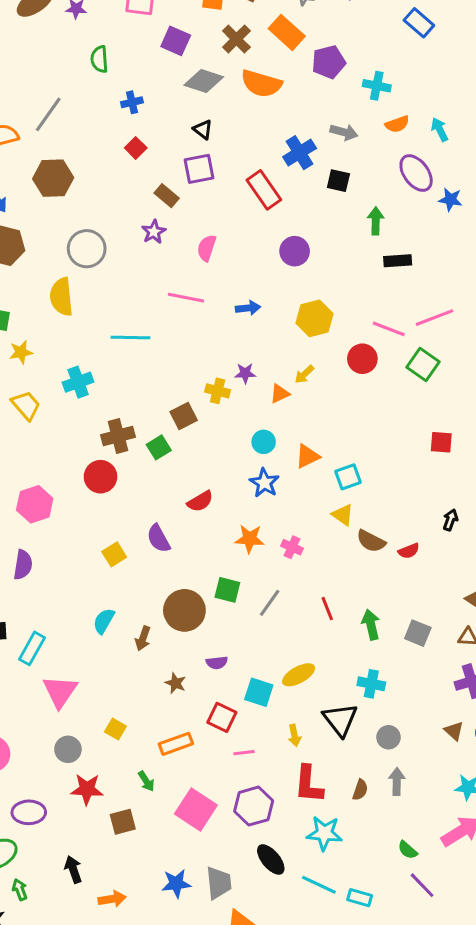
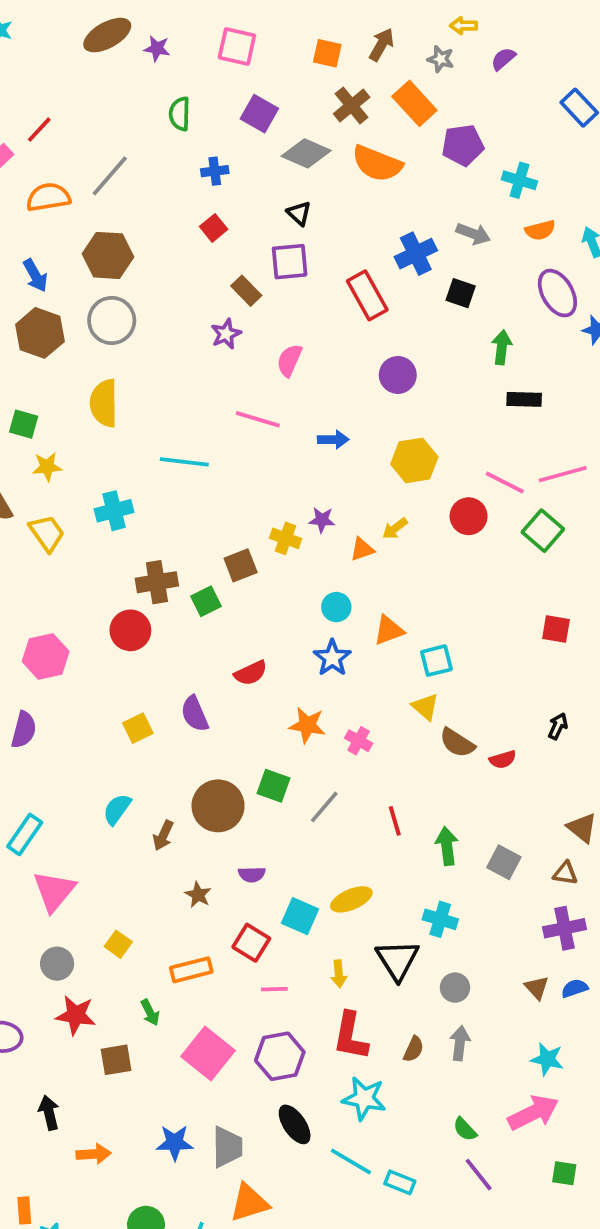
purple square: (176, 41) -> (259, 114), moved
gray circle: (87, 249) -> (112, 320), moved

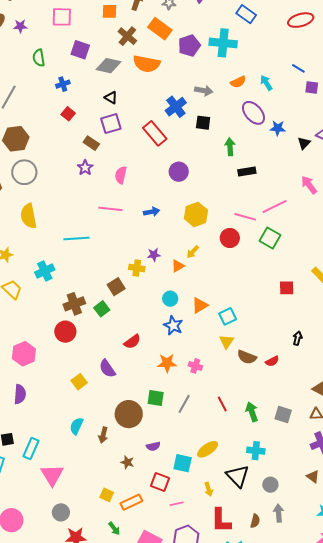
cyan cross: (519, 180) -> (223, 43), moved, size x1.5
yellow triangle: (425, 707) -> (227, 342), turned 35
yellow square: (118, 944) -> (107, 495), moved

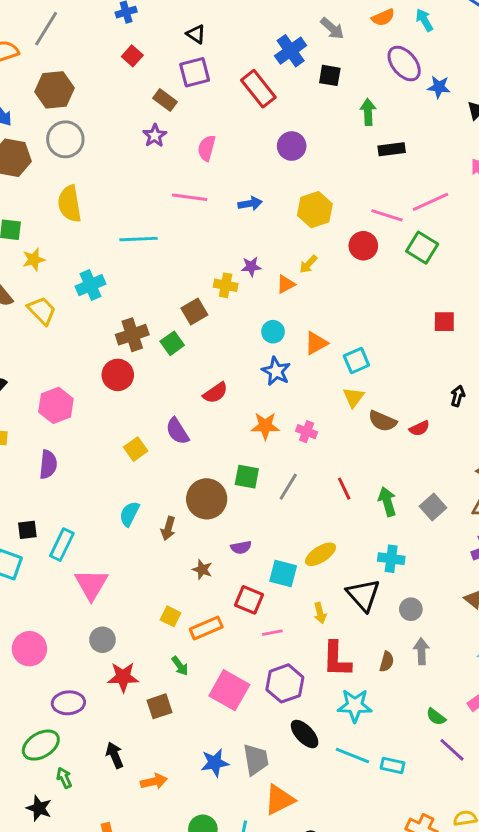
gray arrow: (204, 91) -> (332, 28), turned 30
gray square: (283, 414) -> (433, 507), turned 30

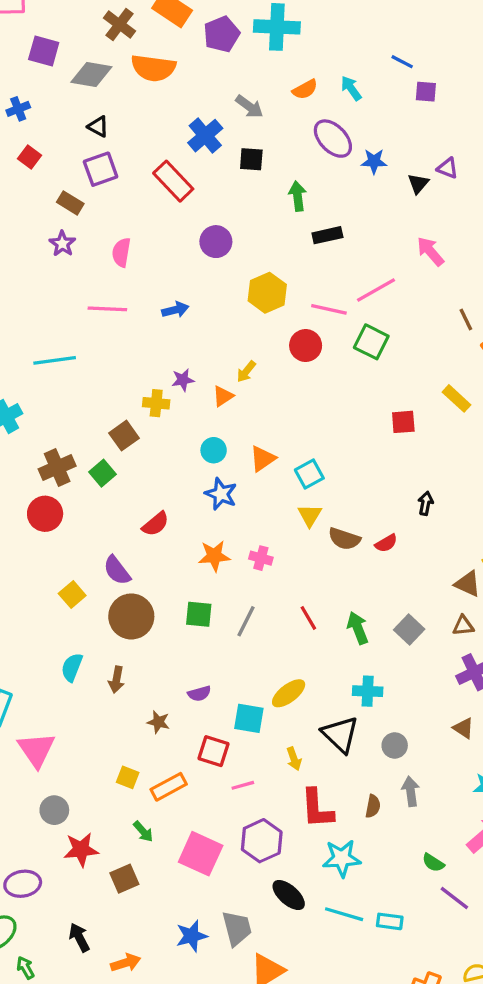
yellow hexagon: (315, 210) -> (267, 293), moved
brown circle: (207, 499) -> (131, 616), moved

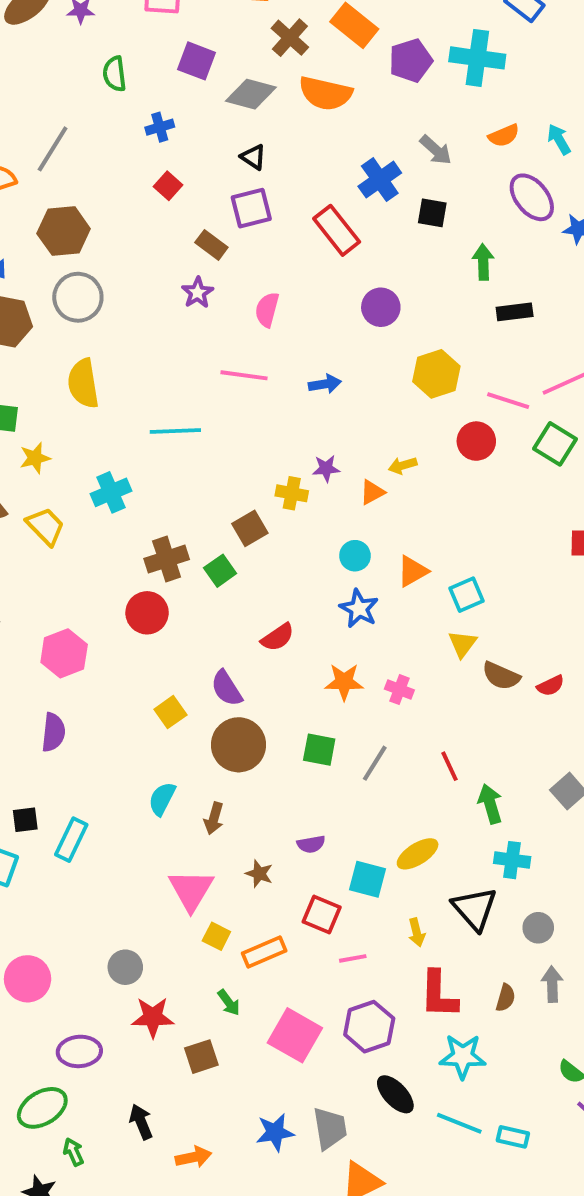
yellow arrow: (246, 372) -> (403, 465), turned 30
green arrow: (358, 628) -> (490, 804), moved
pink triangle: (36, 750) -> (191, 890), moved

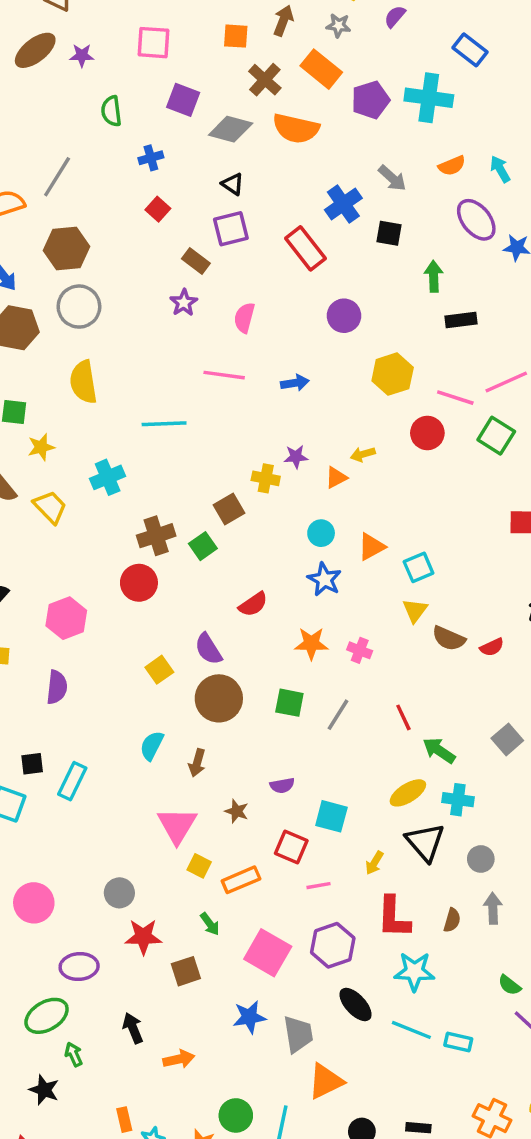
green arrow: (490, 804) -> (439, 751), turned -40
yellow ellipse: (418, 854) -> (408, 793), moved
yellow arrow: (417, 932) -> (374, 863), turned 45
blue star: (275, 1132) -> (249, 1017), moved

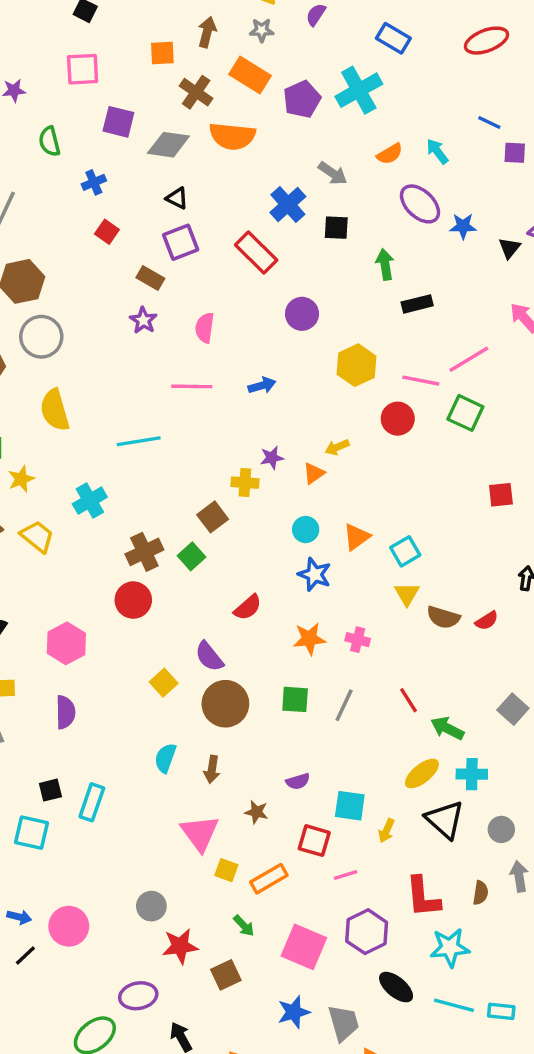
cyan cross: (429, 98) -> (359, 90), turned -30
yellow arrow: (374, 863) -> (386, 831), moved
purple ellipse: (79, 967) -> (138, 996), moved

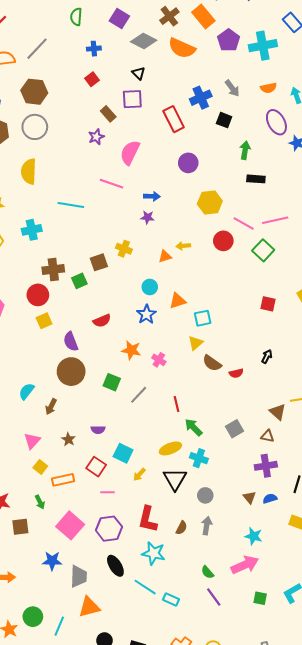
purple pentagon: (302, 99) -> (229, 40), turned -30
pink semicircle: (205, 328) -> (130, 153), size x1.4
purple star: (272, 458) -> (147, 217), moved
yellow square: (164, 683) -> (44, 321), moved
pink triangle: (200, 833) -> (32, 441), size x0.7

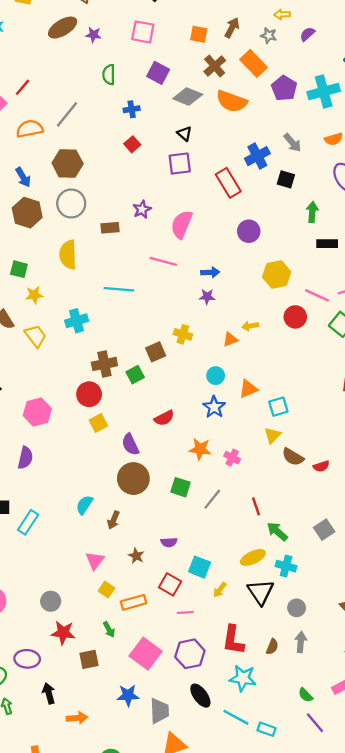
brown rectangle: (108, 114) -> (110, 228), moved, turned -49

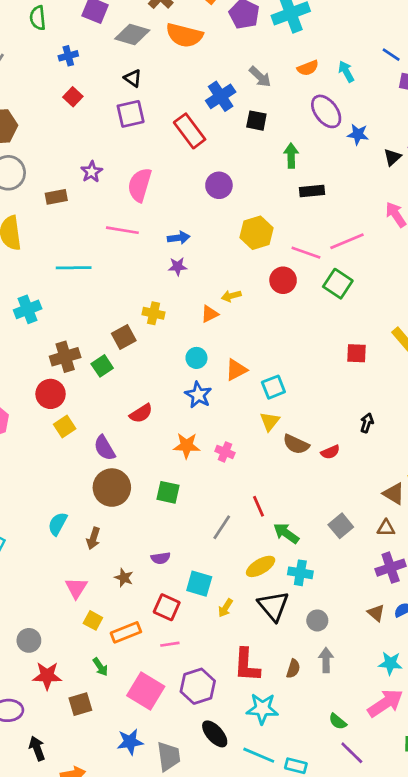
gray line: (212, 499) -> (222, 527), moved
pink line: (185, 613) -> (170, 644), moved

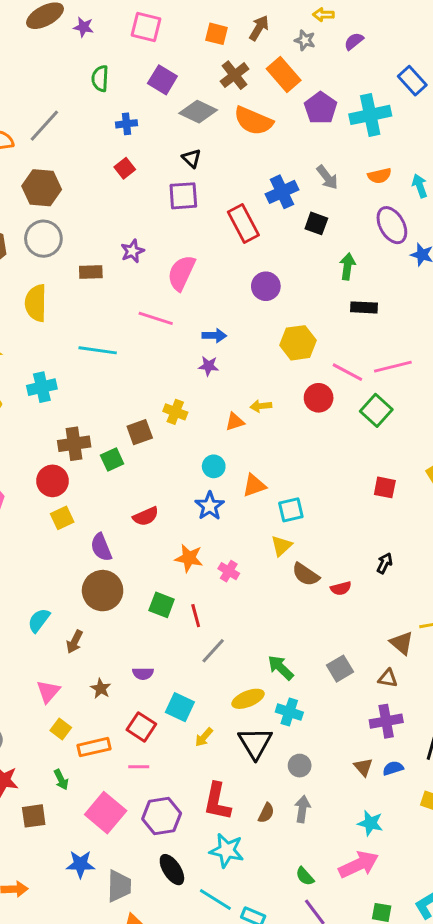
red line: (258, 506) -> (196, 616), moved

